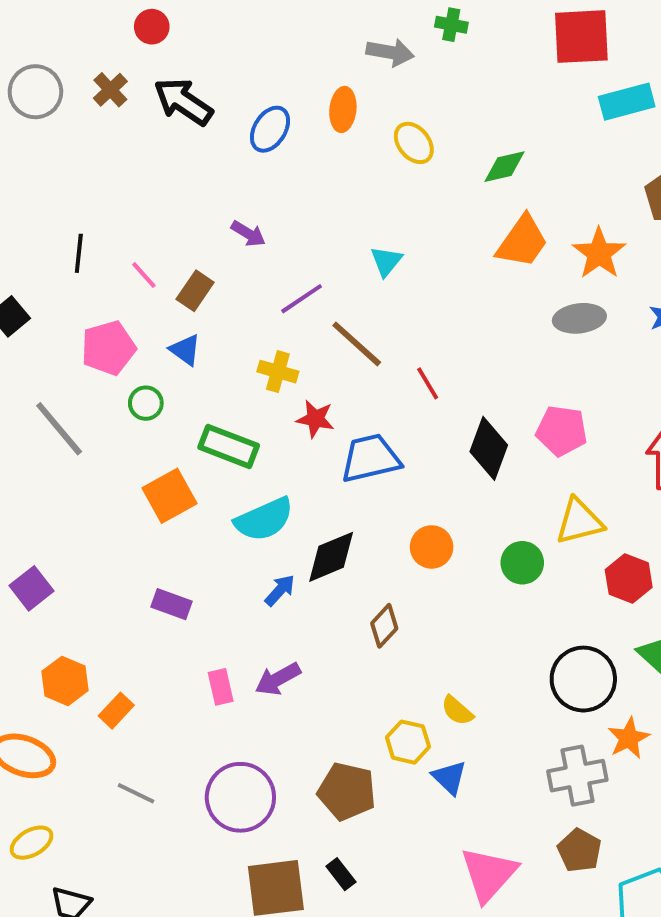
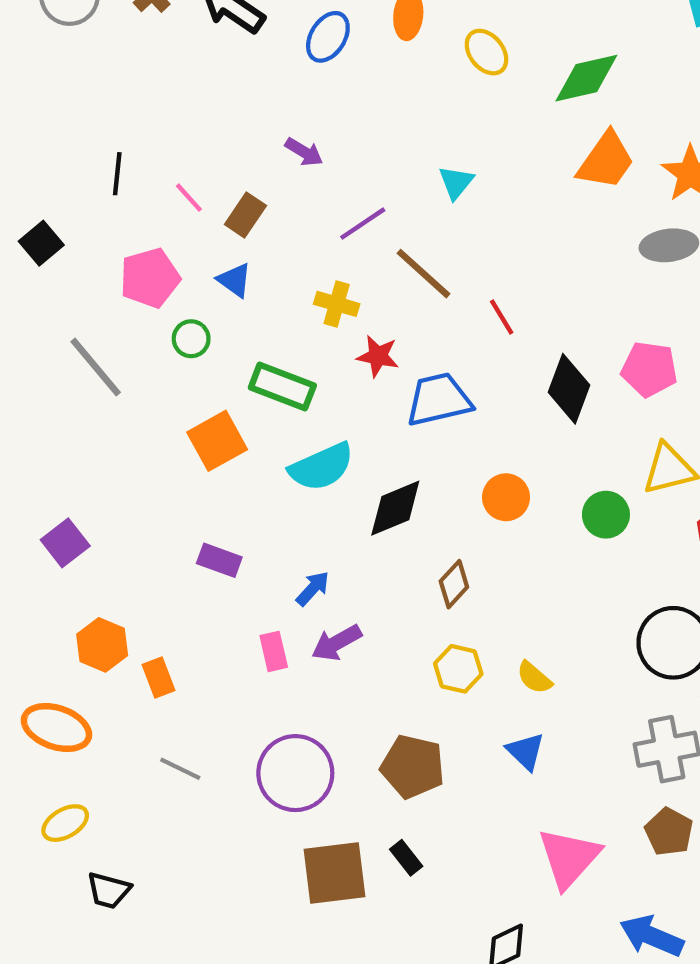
green diamond: (505, 167) -> (586, 78), size x1.4
blue arrow: (280, 590) -> (313, 588), moved
orange rectangle: (116, 711) -> (159, 678), turned -64
yellow hexagon: (408, 742) -> (458, 669), moved

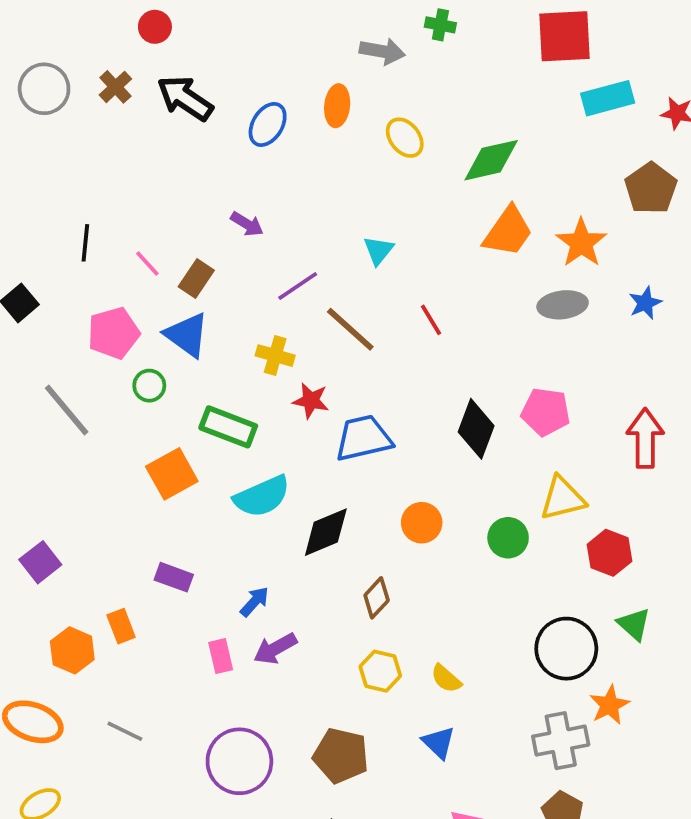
blue triangle: (235, 280) -> (187, 335), size x1.5
red line: (502, 317) -> (431, 320), moved
orange rectangle: (159, 678) -> (121, 626), moved
gray line: (180, 769) -> (125, 731), moved

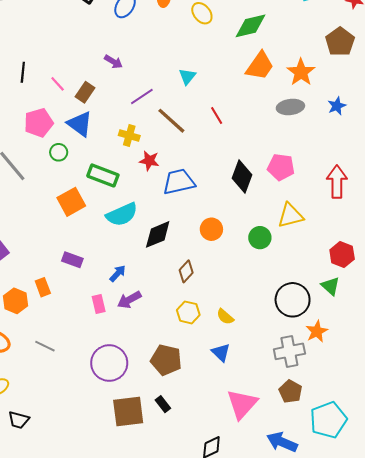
red hexagon: (610, 553) -> (342, 254), moved

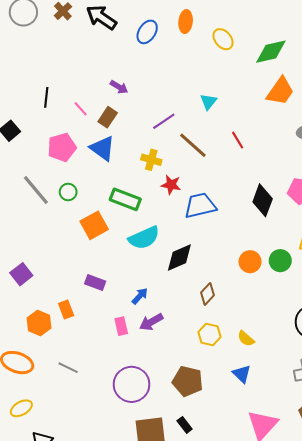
purple arrow: (113, 62) -> (119, 87), moved
green circle: (59, 152) -> (68, 192), moved
orange circle: (211, 229) -> (250, 262), moved

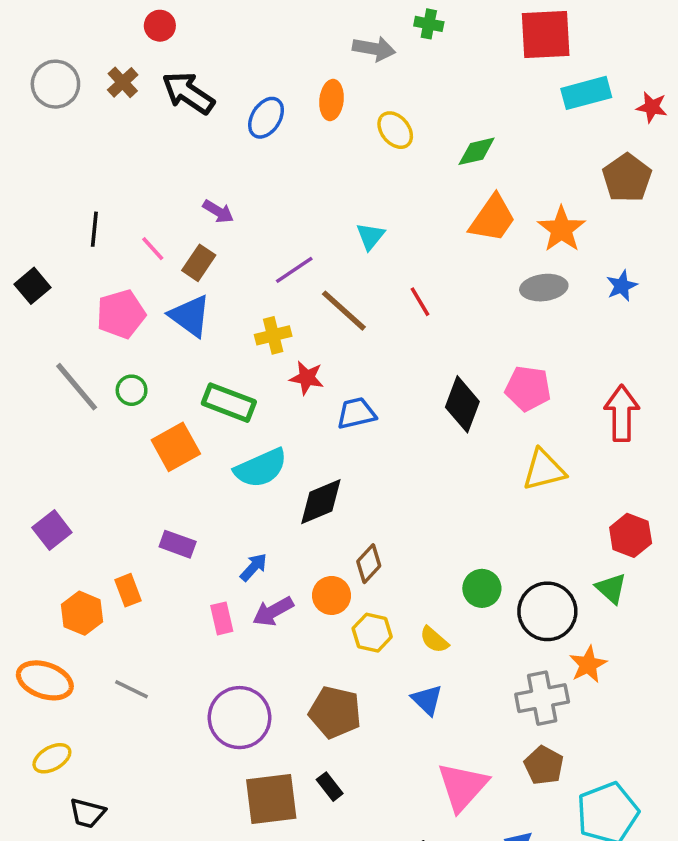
green diamond: (271, 52) -> (477, 151), size x0.7
yellow cross: (151, 160) -> (273, 335), turned -30
blue trapezoid: (200, 206) -> (356, 413), size x0.7
green circle: (280, 261) -> (482, 588), moved
orange circle: (250, 262) -> (331, 595), moved

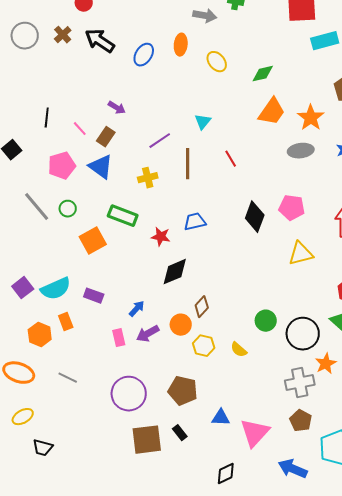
brown line: (344, 311) -> (188, 164), turned 48
red star: (307, 378) -> (161, 237), moved
cyan semicircle: (261, 468) -> (56, 289), moved
blue triangle: (427, 700) -> (221, 418), moved, turned -42

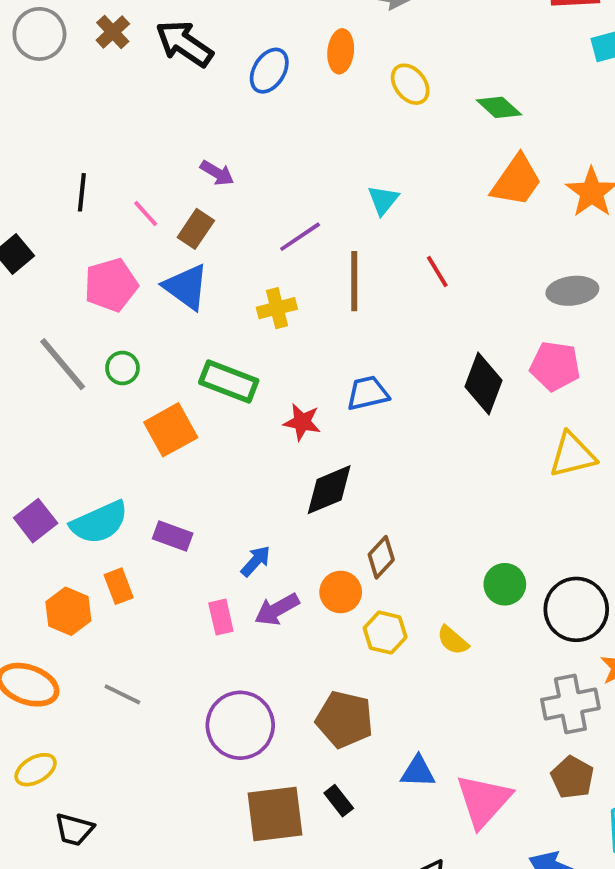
green diamond: (263, 74) -> (499, 107), turned 55
gray ellipse: (301, 151) -> (572, 291), moved

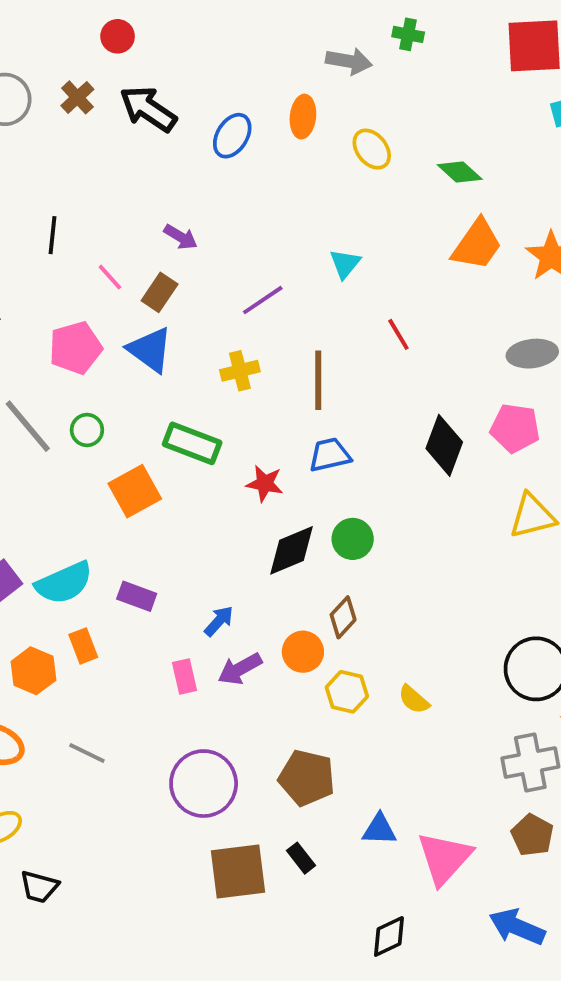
black line: (82, 192) -> (53, 235), moved
brown line: (354, 281) -> (318, 380), moved
green circle: (505, 584) -> (353, 539), moved

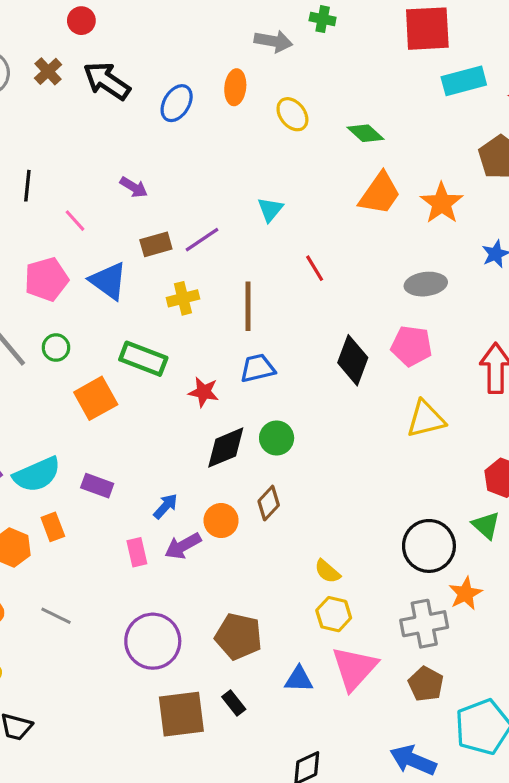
brown rectangle: (160, 292) -> (156, 244), moved, turned 40
orange circle: (303, 652) -> (221, 521), moved
yellow hexagon: (347, 692) -> (334, 614), moved
pink triangle: (444, 858) -> (354, 668), moved

